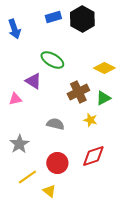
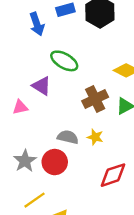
blue arrow: (14, 29) -> (37, 24), moved
yellow star: (90, 120) -> (95, 137), moved
red circle: (57, 163) -> (55, 162), moved

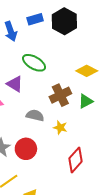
gray semicircle: (68, 137) -> (35, 115), moved
red diamond: (113, 175) -> (76, 160), turned -30

